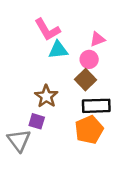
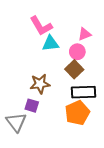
brown star: (46, 96) -> (40, 84), turned 30

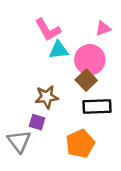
pink triangle: (85, 34) -> (103, 28), moved
pink circle: (77, 52) -> (90, 60), size x1.6
orange pentagon: (77, 113) -> (80, 144), moved

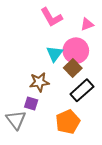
pink L-shape: (48, 30) -> (51, 17), moved
cyan triangle: (59, 50) -> (54, 54), moved, turned -48
black rectangle: (97, 107) -> (82, 90), turned -40

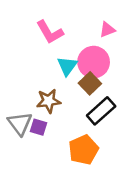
pink L-shape: (51, 17) -> (50, 32), moved
gray triangle: (16, 120) -> (20, 123), moved

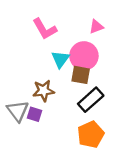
brown square: (90, 83) -> (81, 75), turned -36
orange pentagon: (84, 150) -> (91, 134), moved

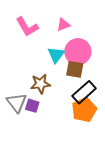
pink triangle: (96, 27) -> (63, 25), moved
pink L-shape: (45, 29) -> (27, 27), moved
orange pentagon: (91, 134) -> (84, 110), moved

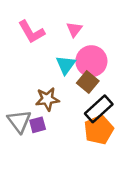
pink triangle: (63, 25) -> (74, 29), turned -32
brown square: (75, 69) -> (88, 82), turned 30
purple square: (32, 106) -> (38, 125), turned -32

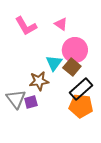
pink triangle: (74, 29) -> (61, 24), turned -32
cyan triangle: (66, 65) -> (54, 63), moved
orange pentagon: (99, 130) -> (81, 106), turned 30

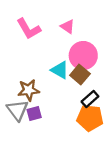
cyan triangle: (54, 63) -> (60, 70), turned -36
brown star: (39, 81) -> (29, 90), moved
black rectangle: (81, 89) -> (90, 99), size x0.7

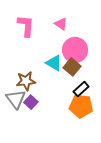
pink L-shape: (29, 29) -> (26, 26), turned -145
purple square: (34, 114) -> (31, 102), turned -32

